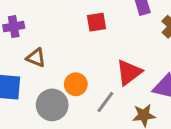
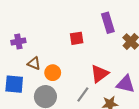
orange circle: (76, 84) -> (53, 73), moved

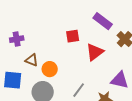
purple rectangle: (108, 23) -> (103, 21), turned -36
red triangle: (100, 74) -> (95, 52), moved

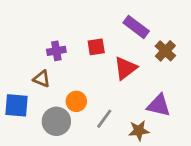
purple cross: (17, 39) -> (56, 51), moved
orange circle: (50, 69) -> (76, 101), moved

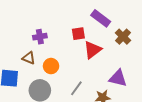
red square: (96, 47) -> (78, 34), moved
orange circle: (76, 101) -> (51, 66), moved

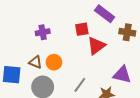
brown cross: (123, 37) -> (127, 32), turned -35
brown triangle: (29, 58) -> (35, 62), moved

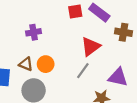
red square: (82, 29) -> (75, 11), moved
gray line: (80, 85) -> (83, 71), moved

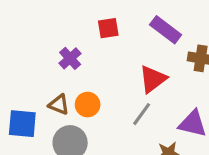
red square: (75, 11) -> (108, 28), moved
purple cross: (34, 32) -> (70, 58), turned -32

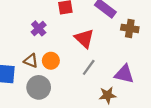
red triangle: (153, 79) -> (84, 38), moved, turned -40

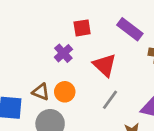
purple cross: (39, 28) -> (63, 53), moved

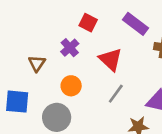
red square: (82, 28) -> (88, 23), turned 36
brown triangle: (41, 92) -> (37, 63), moved, turned 42

